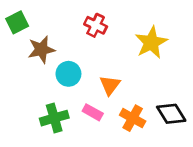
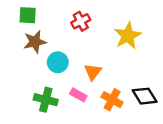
green square: (17, 22) -> (28, 15), moved, turned 30
red cross: (96, 25) -> (81, 21), turned 36
green cross: (54, 118) -> (46, 100), turned 30

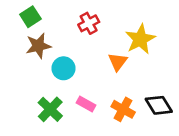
green square: (28, 15) -> (30, 17), turned -36
orange triangle: (93, 72) -> (118, 62), moved
green cross: (46, 100) -> (50, 109), turned 30

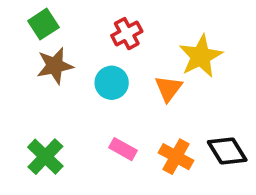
cyan circle: (63, 68) -> (112, 83), moved
green cross: (50, 109) -> (45, 157), moved

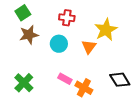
red cross: (127, 34) -> (67, 18), turned 35
orange cross: (176, 157) -> (84, 88), moved

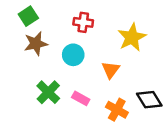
orange triangle: (89, 47) -> (111, 70), moved
green cross: (24, 83) -> (48, 92), moved
orange cross: (84, 88) -> (117, 110), moved

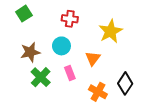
brown star: (36, 44) -> (30, 52), moved
pink rectangle: (81, 98) -> (70, 73), moved, turned 40
black diamond: (149, 100) -> (125, 83), turned 65

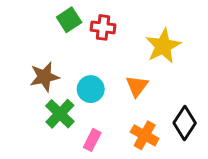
green square: (24, 14) -> (69, 20), moved
cyan circle: (61, 46) -> (91, 89), moved
pink rectangle: (70, 73) -> (92, 140), moved, turned 48

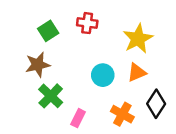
green square: (69, 20) -> (48, 31), moved
orange triangle: (137, 86) -> (137, 72), moved, turned 30
cyan circle: (91, 89) -> (103, 75), moved

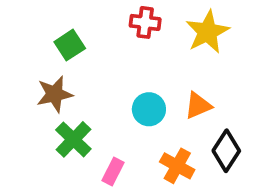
red cross: (87, 23) -> (145, 22), moved
yellow star: (138, 39) -> (207, 32), moved

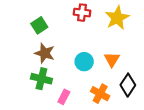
brown star: (55, 94) -> (45, 53), moved, turned 30
orange triangle: (198, 105) -> (112, 60), turned -35
green cross: (73, 139) -> (41, 79), turned -30

